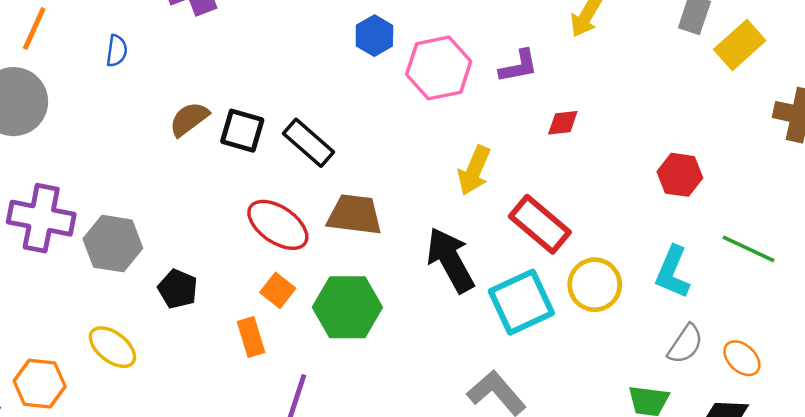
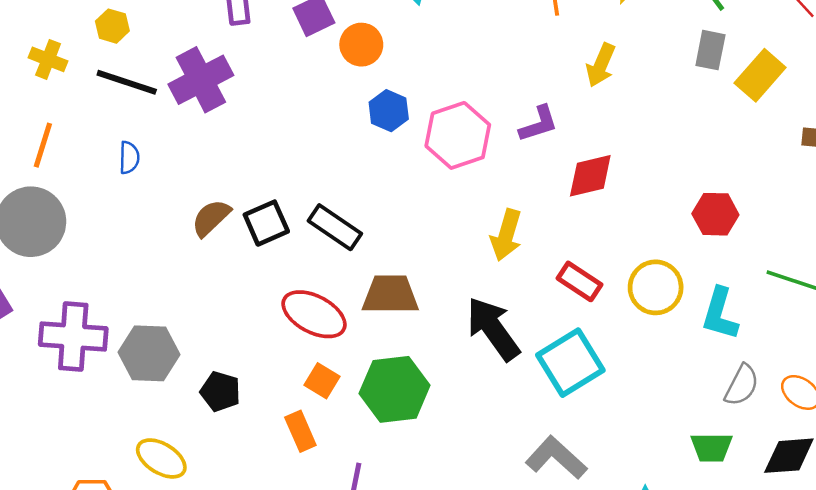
red diamond: (563, 123) -> (590, 176), size x1.5
black square: (242, 131) -> (266, 223), turned -33
red rectangle: (540, 224) -> (580, 281), size x0.7
yellow circle: (595, 285) -> (656, 287), moved

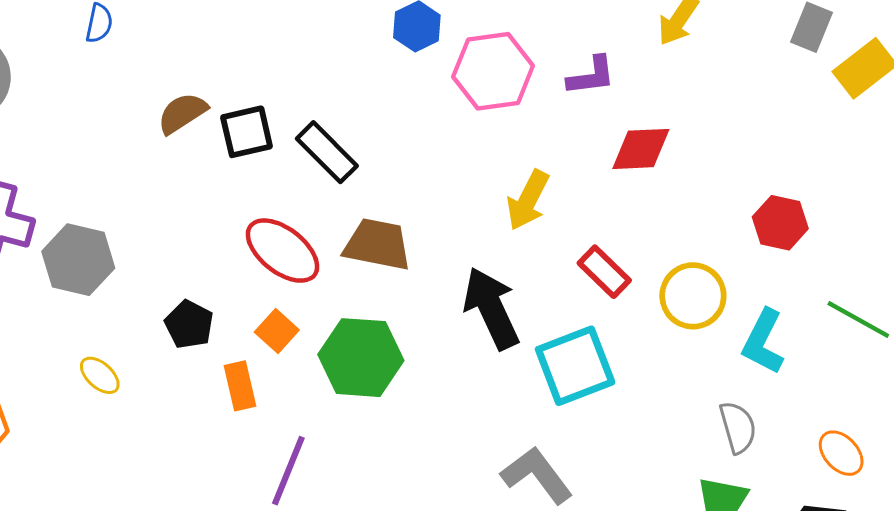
gray semicircle: (742, 385) -> (738, 427), moved, turned -54
black pentagon: (220, 391) -> (189, 325), moved
yellow ellipse: (161, 458) -> (100, 375), moved, size x0.7

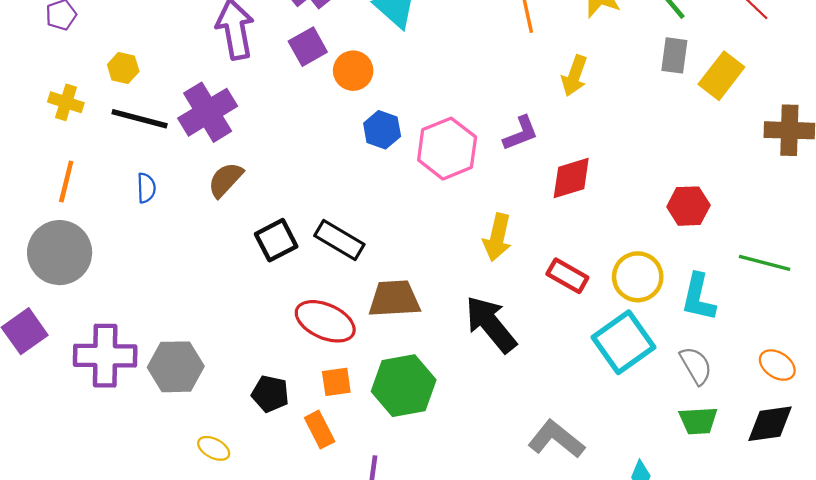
brown semicircle: (182, 113) -> (225, 180), moved
orange square: (277, 331) -> (336, 382), turned -36
cyan square: (575, 366) -> (623, 342), moved

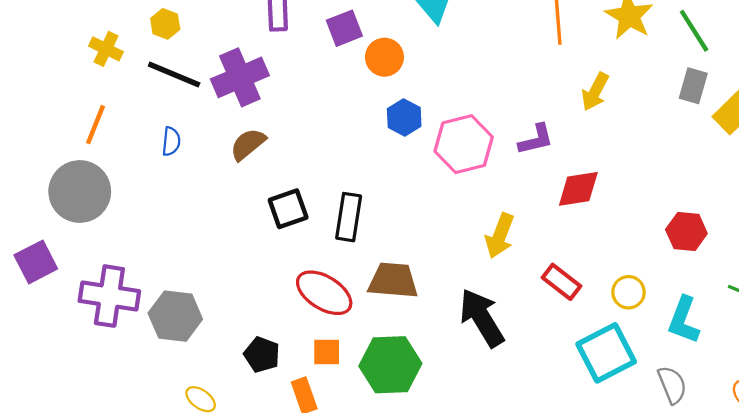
black rectangle: (339, 240) -> (349, 217), turned 60
yellow circle: (638, 277) -> (628, 292), size x0.7

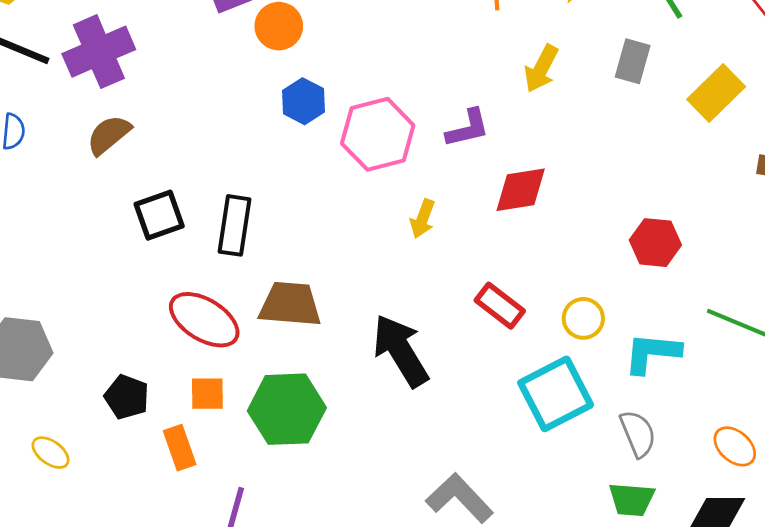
gray rectangle: (693, 86) -> (633, 61), moved
yellow arrow: (500, 236) -> (423, 219), moved, size x0.7
cyan L-shape: (684, 320) -> (652, 353), turned 75

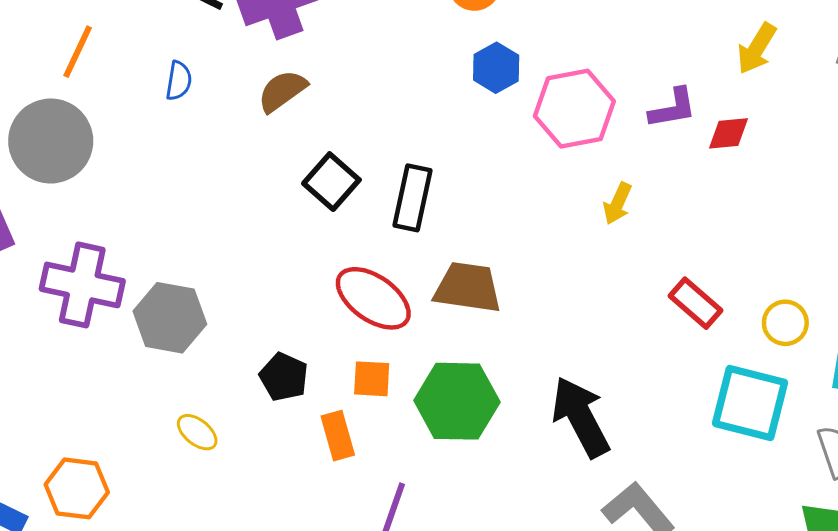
red diamond: (521, 190) -> (728, 133), moved, size x0.7
black square: (159, 215) -> (331, 182), turned -33
black arrow: (401, 351) -> (581, 417), moved
cyan square: (556, 394) -> (750, 403), turned 38

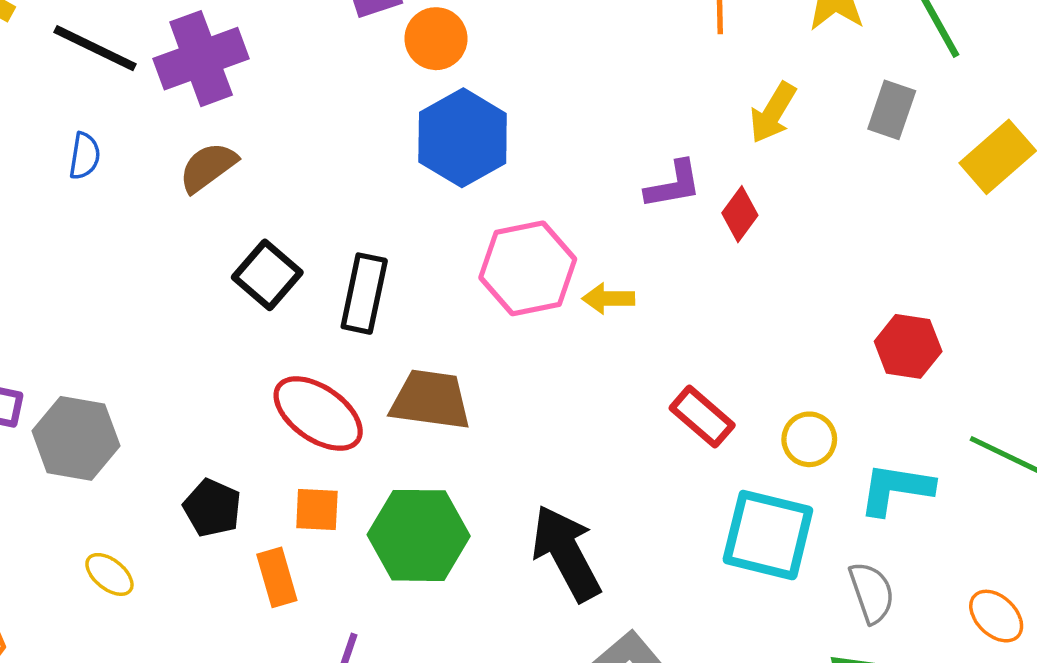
blue hexagon: (496, 68) -> (463, 138), size x1.6
pink hexagon: (574, 109) -> (528, 268), moved
red diamond: (728, 133) -> (740, 214), turned -48
yellow arrow: (618, 203) -> (608, 299), turned 66

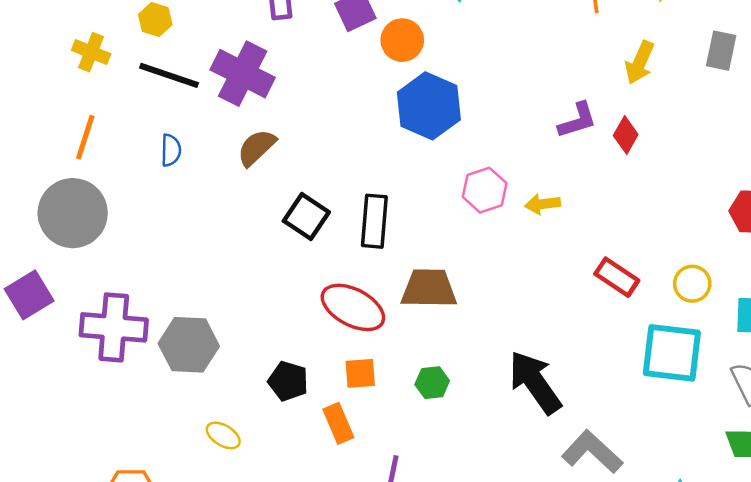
purple cross: (201, 59) -> (243, 74), turned -36
pink hexagon: (528, 268) -> (485, 190), size x0.7
green hexagon: (419, 535) -> (432, 383), size x0.5

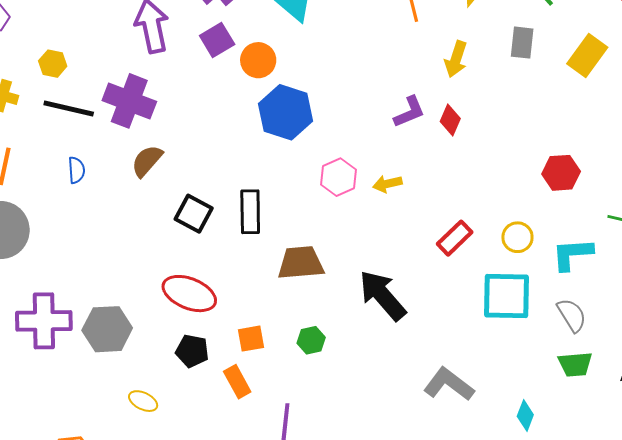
red rectangle: (617, 277) -> (455, 238), turned -72
red ellipse: (353, 307) -> (189, 294), moved
black arrow: (535, 382) -> (382, 295), moved

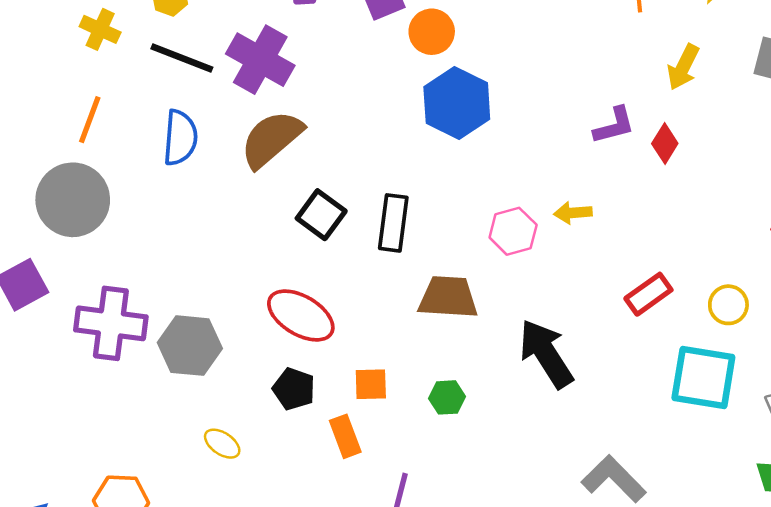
brown semicircle: (147, 161) -> (271, 139), size x1.5
blue semicircle: (76, 170) -> (180, 138), size x1.6
pink hexagon: (338, 177) -> (513, 231), moved

